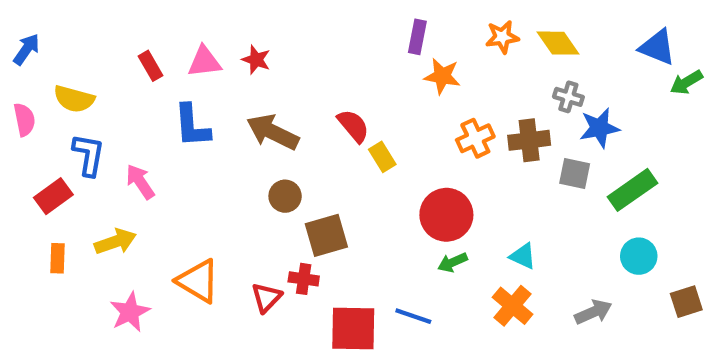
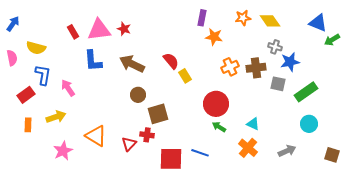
pink triangle: (204, 62) -> (99, 30), size x1.4
green arrow: (453, 262) -> (219, 127), turned 56
brown square: (686, 302) -> (332, 155), moved, turned 35

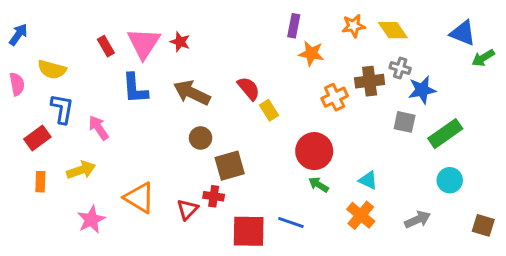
pink triangle: (99, 30) -> (144, 43), turned -50
brown cross: (256, 68) -> (370, 81), moved

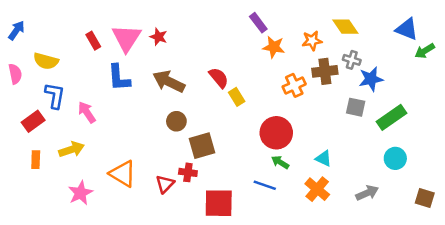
purple rectangle: (294, 26) -> (258, 23), turned -48
orange star: (354, 26) -> (312, 41), moved
blue line: (291, 222) -> (265, 185), moved

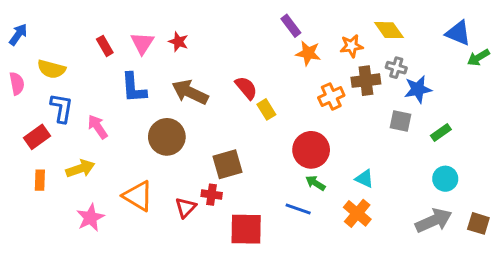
pink triangle: (127, 38) -> (142, 43), size x0.7
green rectangle: (391, 117) -> (441, 133), size x0.6
brown circle: (176, 121) -> (167, 137), moved, size x1.6
gray arrow: (367, 193) -> (434, 221), moved, size x1.4

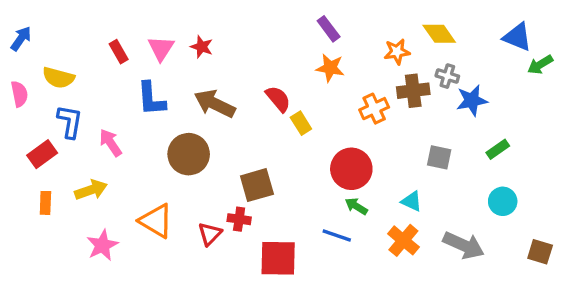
orange star: (308, 53) -> (330, 68), moved
gray square: (401, 121) -> (439, 157), moved
gray arrow: (434, 221) -> (464, 245), moved, turned 48

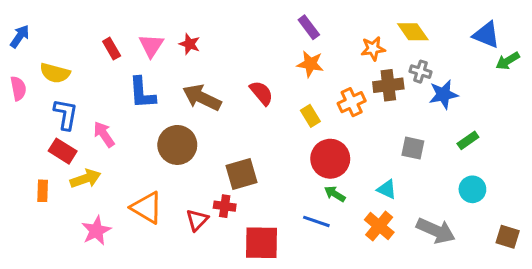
yellow rectangle: (301, 123) -> (310, 116), moved
red rectangle: (42, 154) -> (63, 151), moved, turned 68

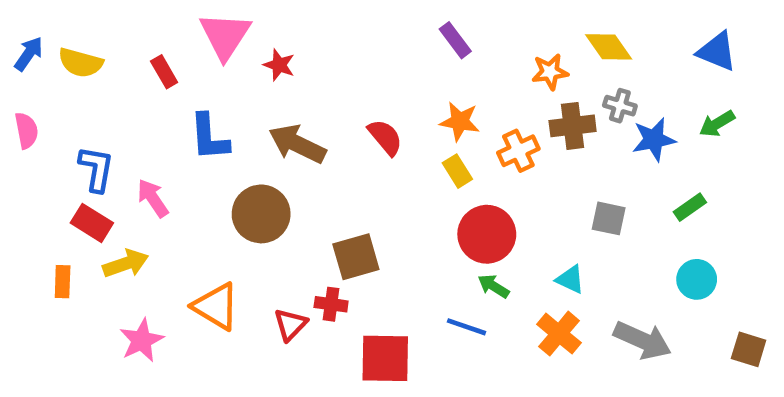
pink triangle: (151, 46) -> (225, 36), moved, size x1.4
green arrow: (508, 61) -> (717, 124), moved
orange star: (310, 64) -> (460, 121), moved
yellow semicircle: (55, 73) -> (81, 63), moved

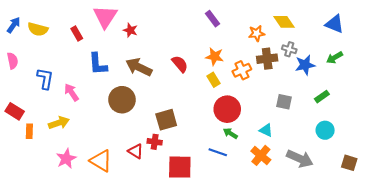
red rectangle: (92, 223) -> (15, 111), moved
orange triangle: (216, 306) -> (101, 161), moved
red triangle: (290, 325) -> (136, 151), turned -42

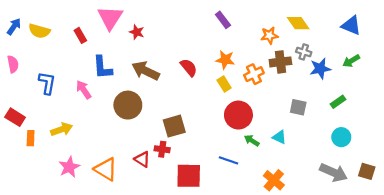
pink arrow: (71, 92) -> (84, 90), moved
green arrow: (230, 133) -> (252, 140), moved
orange cross: (261, 155) -> (274, 180), moved
gray arrow: (300, 159) -> (334, 173), moved

